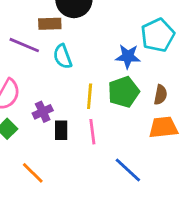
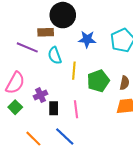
blue star: (128, 56) -> (87, 39), moved
yellow line: (90, 96) -> (74, 71), moved
blue line: (128, 170) -> (65, 137), moved

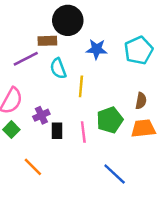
purple line: (27, 47) -> (26, 59), turned -50
green pentagon: (98, 81) -> (110, 120), moved
blue line: (65, 137) -> (115, 174), moved

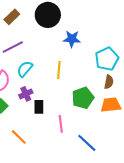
brown rectangle: (47, 41) -> (12, 17), moved, turned -42
cyan pentagon: (139, 50) -> (107, 59), moved
cyan semicircle: (58, 68) -> (25, 69), moved, turned 60
pink line: (83, 132) -> (61, 124), moved

